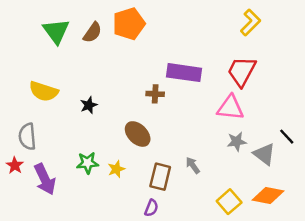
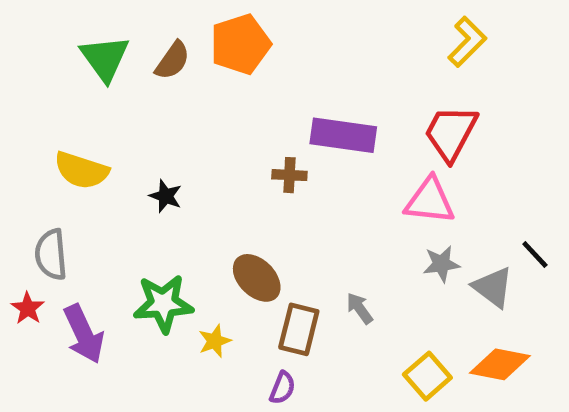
black star: (89, 105) -> (166, 196), turned -30
brown ellipse: (138, 134) -> (257, 278), moved
green star: (87, 163) -> (163, 304), size x1.4
yellow star: (116, 169) -> (215, 341), moved

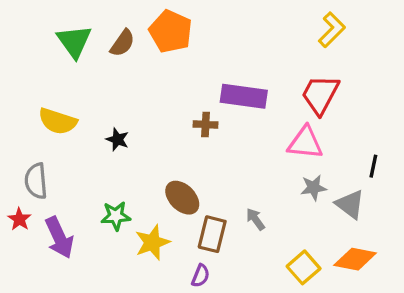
orange pentagon: (240, 44) -> (171, 31), turned -30
black line: (535, 255) -> (373, 166), moved, turned 55
green star: (163, 304) -> (116, 216), size x0.7
yellow star: (215, 341) -> (152, 242), size x1.5

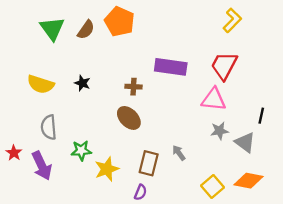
brown cross: (206, 124) -> (134, 87), moved
black star: (117, 139) -> (82, 83), moved
gray semicircle: (36, 181) -> (49, 127), moved
brown ellipse: (182, 198) -> (129, 118), moved

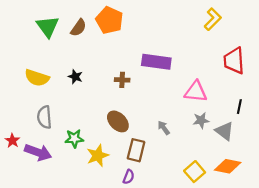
red trapezoid: (224, 66) -> (234, 61), moved, turned -32
brown ellipse: (129, 118) -> (118, 121), moved
gray arrow: (179, 153) -> (164, 128), moved
purple arrow: (42, 166) -> (38, 152), turned -45

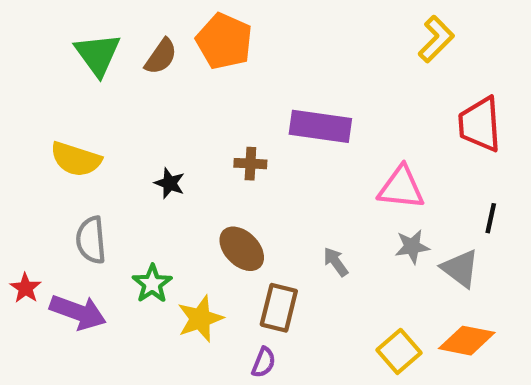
black star: (75, 77) -> (170, 183), moved
green star: (74, 138) -> (152, 284), turned -30

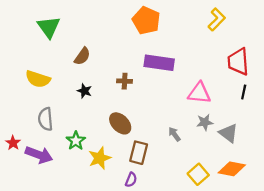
orange pentagon: (224, 41) -> (146, 21), moved
brown semicircle: (161, 57) -> (82, 56), moved
black line: (491, 218) -> (244, 92), moved
gray arrow: (336, 262) -> (174, 134), moved

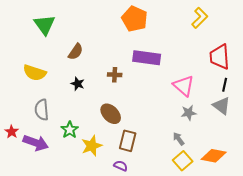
pink triangle: (199, 93) -> (184, 86), turned 35
gray triangle: (229, 133) -> (222, 106), moved
gray arrow: (174, 134) -> (179, 139), moved
purple semicircle: (131, 180) -> (121, 166), turned -88

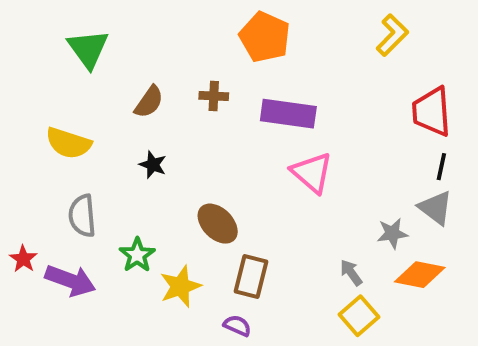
brown cross: (115, 75) -> (214, 96), moved
pink triangle: (184, 86) -> (312, 173), moved
gray star: (189, 113) -> (392, 233), moved
orange diamond: (214, 156) -> (420, 275), moved

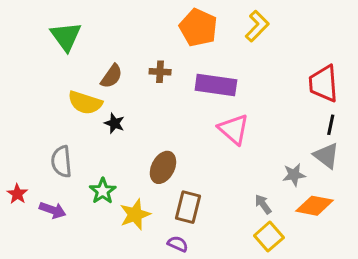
yellow L-shape: (392, 35) -> (257, 26), moved
yellow semicircle: (68, 143) -> (85, 103), moved
brown ellipse: (218, 224) -> (163, 167), turned 72
purple arrow: (70, 280) -> (53, 210), size x0.7

